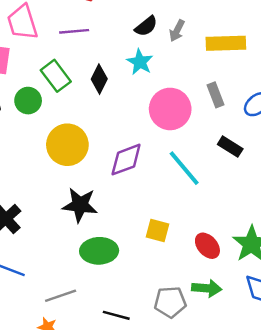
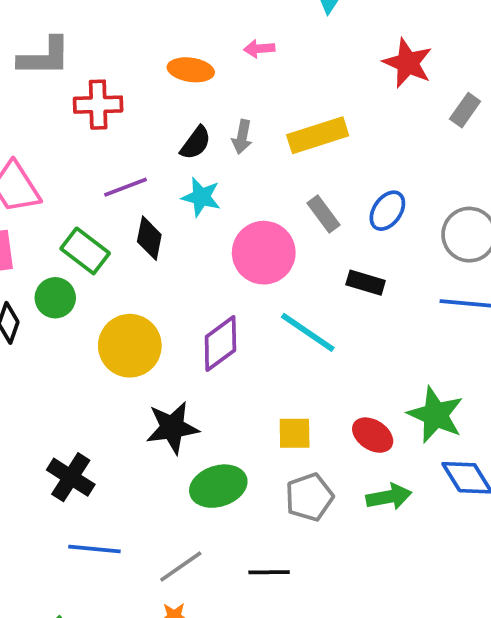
purple line: (74, 31) -> (125, 187), moved
gray pentagon: (170, 302) -> (309, 497), moved

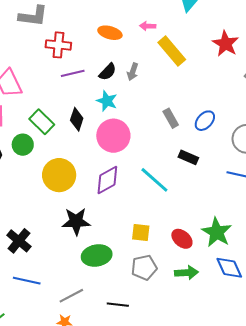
yellow rectangle: (318, 135) -> (172, 51), moved, turned 60
purple line: (125, 187) -> (73, 73), moved
pink circle: (264, 253) -> (113, 136), moved

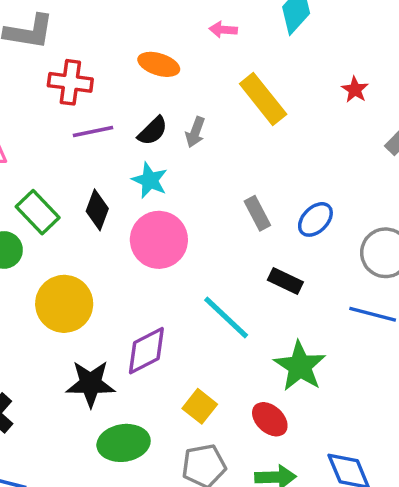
pink arrow: (148, 26) -> (223, 30), moved
red star: (226, 44) -> (355, 90), size x0.6
purple diamond: (107, 180) -> (146, 351), moved
green star: (217, 232) -> (300, 366), moved
yellow square: (141, 233) -> (200, 406), turned 30

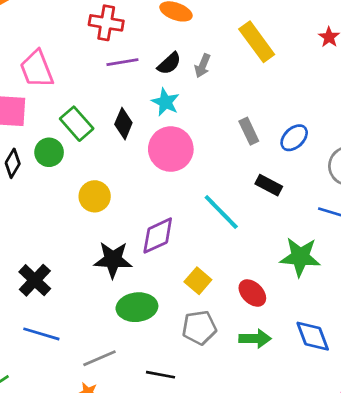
yellow circle: (64, 304) -> (95, 196), size x0.7
green star: (300, 366) -> (300, 257), moved, turned -30

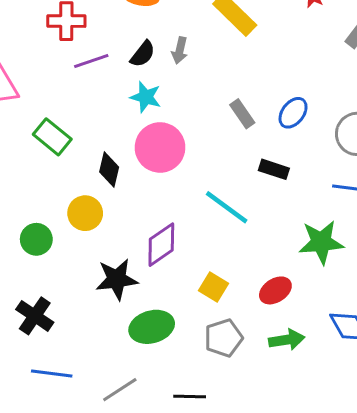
black diamond: (123, 124) -> (109, 169), moved
green circle: (49, 152) -> (36, 239), moved
red ellipse: (252, 293) -> (275, 290), turned -68

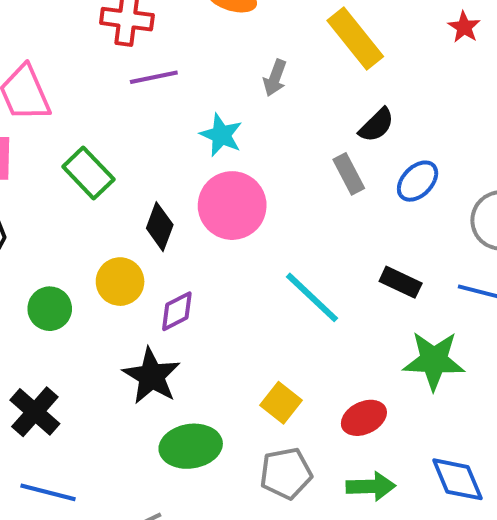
black semicircle: (143, 54) -> (376, 125), moved
black rectangle: (274, 169) -> (401, 282), moved
purple diamond: (161, 245) -> (177, 311), moved, size x0.7
black star: (117, 279) -> (151, 376), turned 30

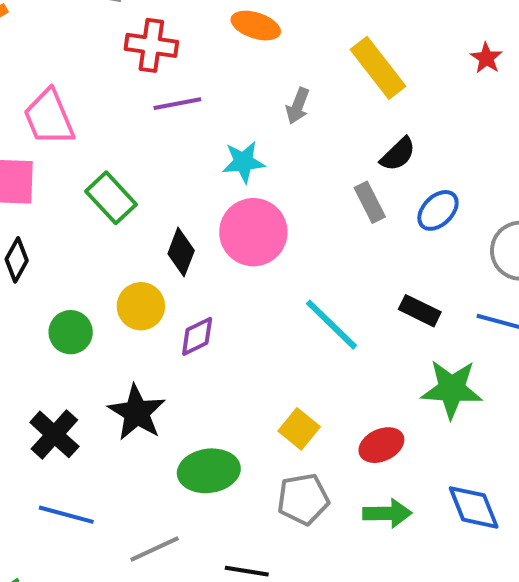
cyan star: (221, 135) -> (243, 162), turned -30
black star: (151, 376) -> (137, 413), moved

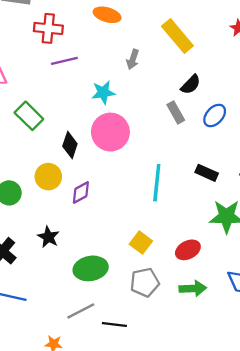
cyan line: (331, 325) -> (157, 183), turned 54
black star: (137, 413) -> (48, 237), size x0.7
gray line: (155, 549) -> (81, 311), moved

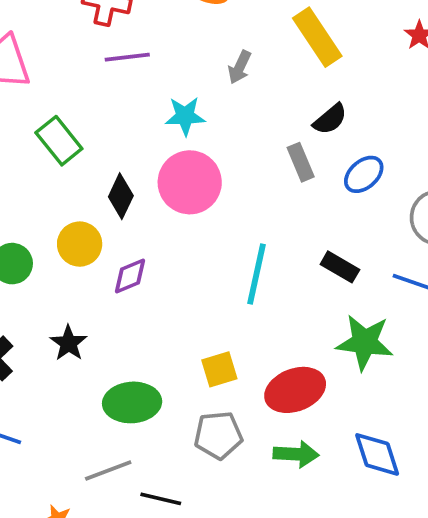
yellow square: (141, 243) -> (219, 369), turned 30
red ellipse: (188, 250) -> (295, 390), size x1.4

